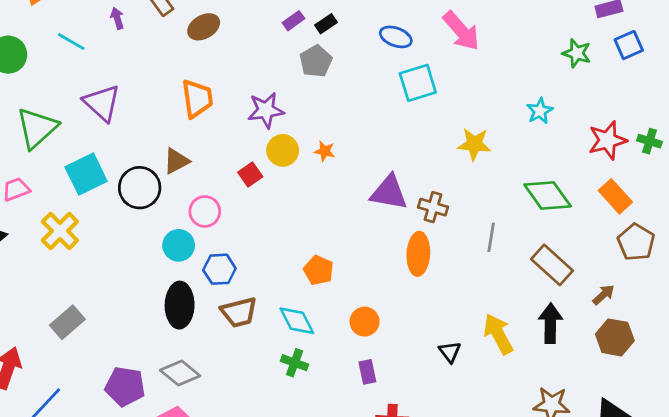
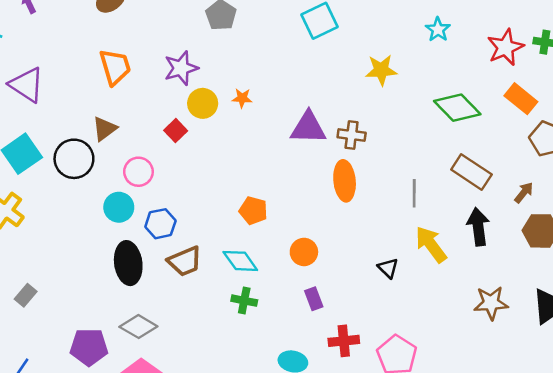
gray line: (491, 237) -> (414, 193), moved
gray rectangle: (67, 322) -> (26, 295), size x0.7

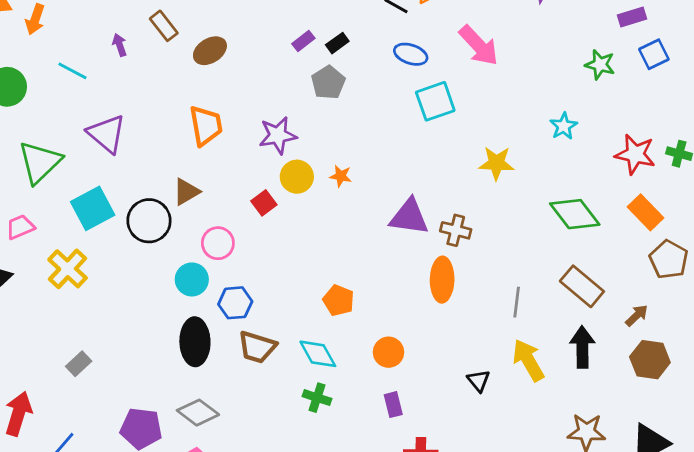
red star: (505, 47) -> (635, 154), turned 30
brown trapezoid: (185, 261) -> (257, 347), turned 33

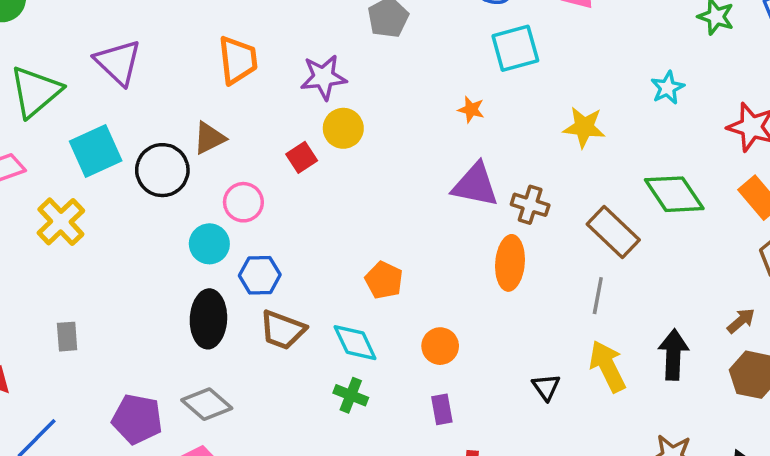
orange star: (341, 176) -> (471, 110), moved
brown rectangle: (582, 286) -> (613, 232), moved
gray rectangle: (79, 364) -> (67, 337), turned -55

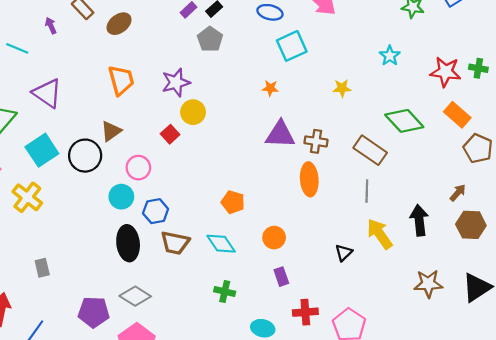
yellow star: (584, 127) -> (342, 88), size x0.7
black triangle: (546, 387) -> (344, 253), turned 30
green cross: (351, 395) -> (225, 292), moved

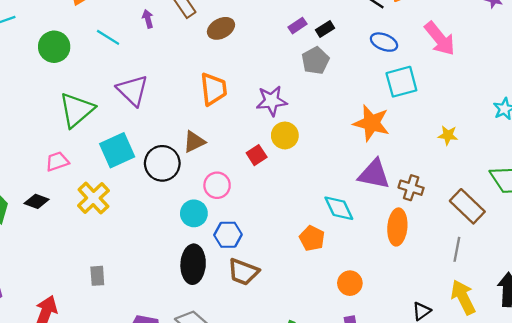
orange star: (270, 88) -> (371, 123), size x2.0
cyan diamond: (221, 244) -> (339, 208), moved

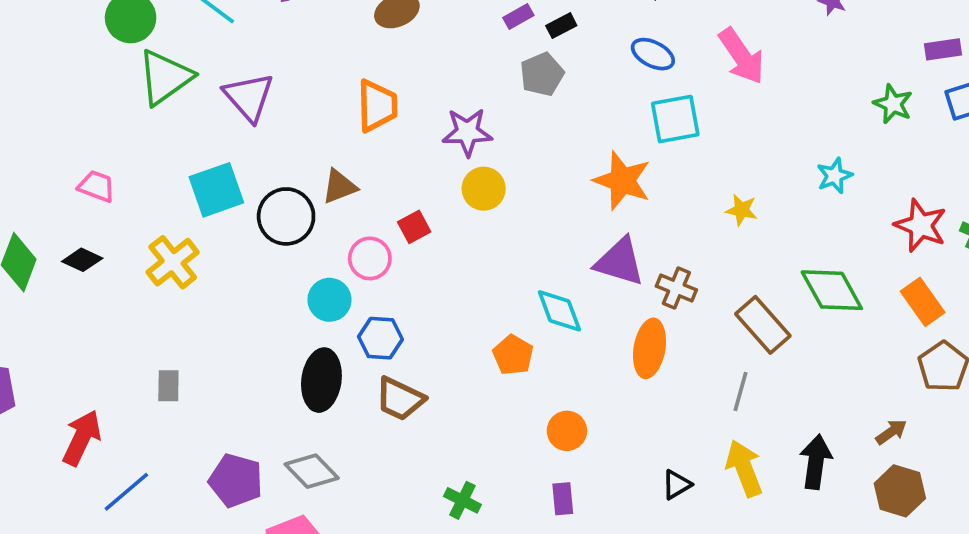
green triangle: (77, 110) -> (165, 77), moved
red square: (257, 155) -> (414, 227), moved
pink trapezoid: (57, 161) -> (96, 186), moved, turned 35

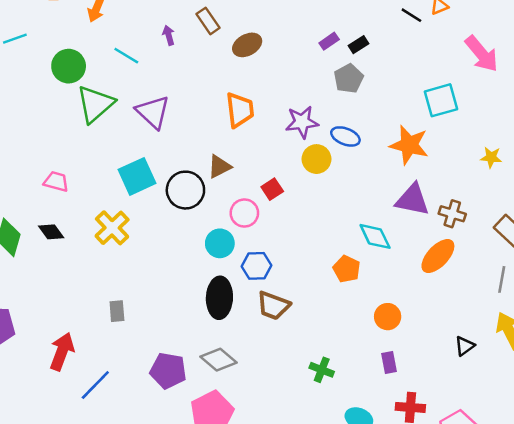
blue ellipse: (653, 54) -> (345, 136), moved
black diamond: (82, 260) -> (51, 232), turned 35
orange ellipse: (649, 348) -> (438, 256), turned 39

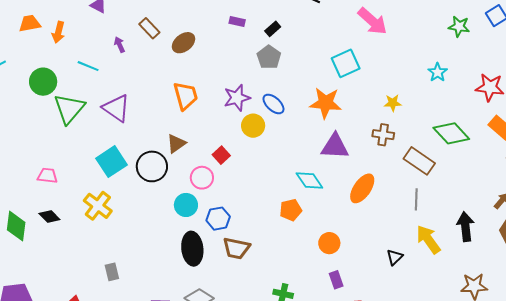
purple rectangle: (329, 41) -> (237, 22), moved, turned 56
blue ellipse: (345, 136) -> (273, 104), turned 30
brown cross: (452, 214) -> (383, 135), moved
orange pentagon: (347, 269) -> (291, 210), turned -30

